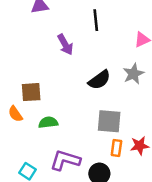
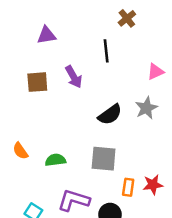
brown square: (31, 92) -> (37, 82), moved
gray square: (109, 121) -> (104, 159), moved

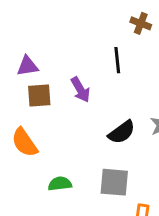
brown cross: (127, 18) -> (141, 23), turned -30
purple triangle: (46, 35) -> (27, 66), moved
orange semicircle: (20, 151) -> (25, 143), moved, size x1.5

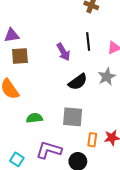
black line: (117, 60) -> (88, 42), moved
purple arrow: (80, 90) -> (63, 52), moved

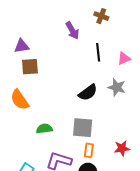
purple arrow: (63, 52) -> (72, 31), moved
gray star: (107, 77) -> (117, 87), turned -30
orange rectangle: (92, 140) -> (89, 150), moved

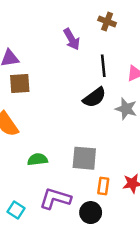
black semicircle: (88, 93) -> (94, 97), moved
orange rectangle: (89, 150) -> (103, 186), moved

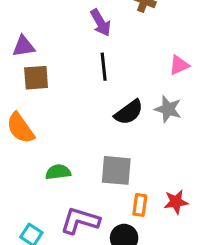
black line: (103, 66) -> (104, 67), moved
black semicircle: (94, 97) -> (129, 112), moved

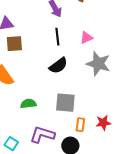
pink triangle: (179, 65) -> (86, 38), moved
gray star: (168, 109) -> (98, 64), size x1.4
black semicircle: (129, 112) -> (58, 66), moved

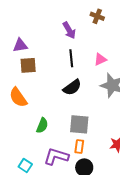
green semicircle: (28, 104) -> (42, 125), turned 119
orange rectangle: (80, 125) -> (79, 146), moved

